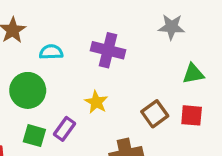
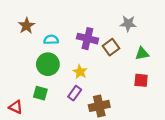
green circle: (28, 90) -> (48, 64), moved
brown square: (155, 114) -> (111, 47), moved
purple rectangle: (65, 129) -> (75, 93), moved

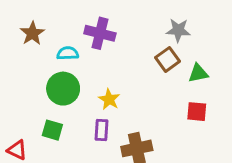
purple cross: (87, 39) -> (100, 33), moved
brown square: (111, 47) -> (167, 59), moved
purple rectangle: (75, 93) -> (101, 130), turned -32

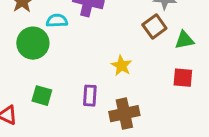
green circle: (63, 89) -> (33, 43), moved
yellow star: (109, 99) -> (121, 66), moved

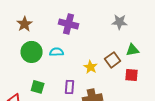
cyan semicircle: (57, 21) -> (57, 52), moved
brown square: (154, 27) -> (113, 60), moved

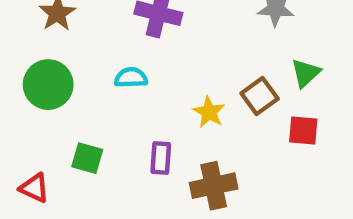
green triangle: (133, 50) -> (306, 73), turned -32
green circle: (32, 52) -> (48, 85), moved

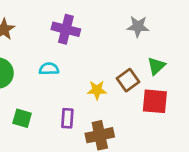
yellow star: (209, 112) -> (97, 90), turned -30
red square: (303, 131) -> (155, 101), size x1.4

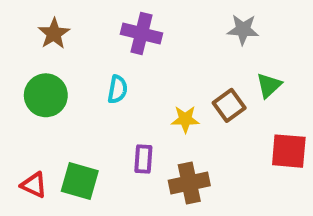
cyan semicircle: (49, 69) -> (118, 89), turned 102
red square: (155, 101) -> (289, 151), moved
green square: (22, 118) -> (80, 181), moved, size x1.4

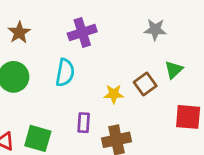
purple cross: (141, 34) -> (82, 32), turned -32
cyan semicircle: (118, 89) -> (65, 73), size x1.4

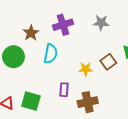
gray star: (155, 30) -> (101, 23), moved
brown star: (19, 32) -> (31, 33), moved

